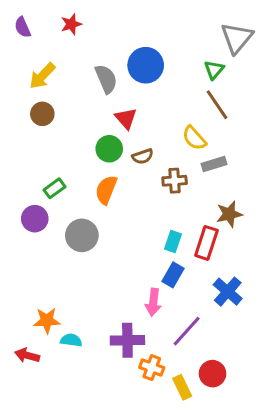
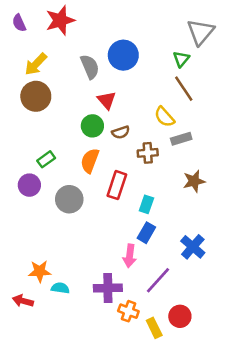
red star: (71, 24) -> (60, 20), size x1.6
brown circle: (42, 114) -> (36, 96), size x1.5
red rectangle: (206, 243) -> (117, 185), moved

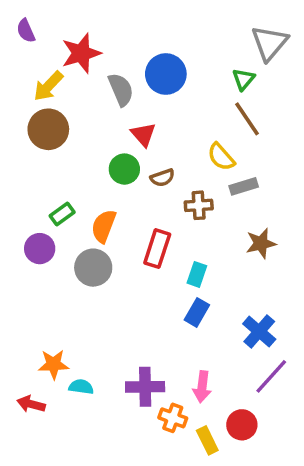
red star: (60, 20) -> (81, 53), moved
orange semicircle: (90, 161) -> (104, 226), moved
pink arrow: (130, 256) -> (202, 387), moved
purple line: (158, 280) -> (271, 376), moved

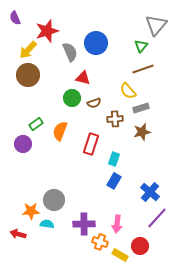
brown line: (247, 119) -> (143, 69), turned -75
red triangle: (143, 134) -> (83, 78), turned -35
brown star: (261, 243) -> (142, 132), moved
gray circle: (93, 268) -> (54, 200), moved
yellow rectangle: (207, 440) -> (120, 255), turned -35

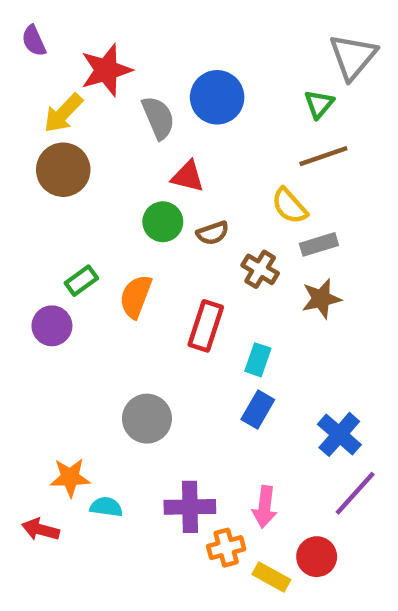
brown cross: (115, 119) -> (260, 269), turned 35
gray circle: (54, 200) -> (147, 419), moved
orange cross: (100, 242) -> (226, 548), turned -35

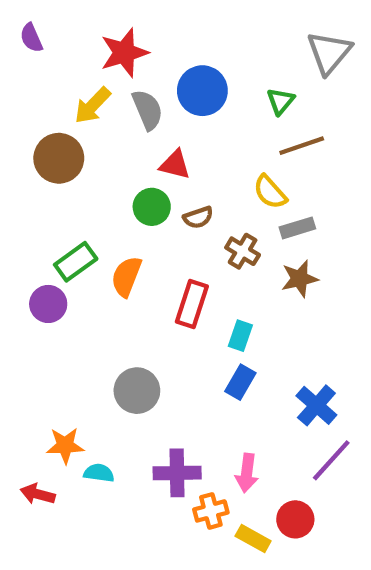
red star: (106, 70) -> (124, 53), moved
green triangle: (319, 104) -> (281, 101), moved
yellow arrow: (63, 113) -> (93, 105), moved
green rectangle: (81, 281) -> (76, 262), size x1.4

